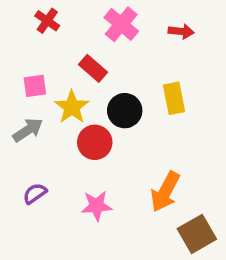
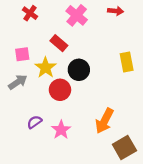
red arrow: (181, 31) -> (116, 11), moved
yellow rectangle: (174, 98) -> (127, 62), moved
purple semicircle: (35, 193) -> (34, 122), moved
pink star: (96, 206) -> (61, 130), turned -30

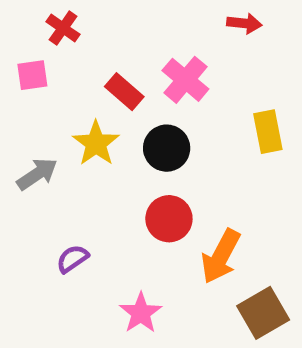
pink cross: (77, 15) -> (185, 80), moved
pink square: (22, 54) -> (32, 75), moved
red circle: (60, 90) -> (169, 219), moved
pink star: (61, 130) -> (141, 313), moved

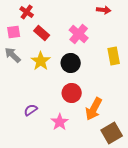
red rectangle: (124, 92) -> (42, 33), moved
gray arrow: (37, 174) -> (13, 55), moved, turned -102
pink star: (141, 313) -> (60, 122), moved

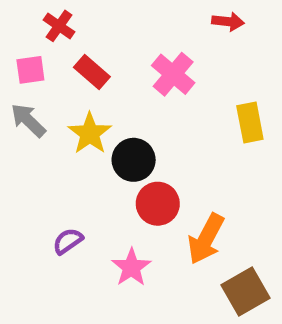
black circle: (71, 63) -> (134, 160), moved

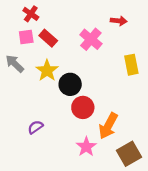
red arrow: (228, 22) -> (119, 21), moved
pink square: (30, 70) -> (26, 37), moved
pink star: (131, 267) -> (86, 147), moved

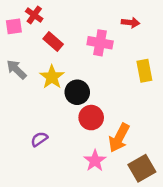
pink square: (26, 37) -> (14, 26), moved
pink cross: (91, 39) -> (100, 43), turned -30

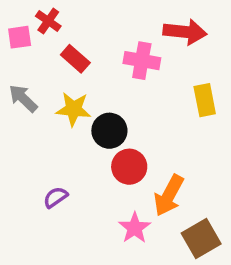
red arrow: (130, 23) -> (185, 32), size x1.6
yellow star: (52, 77) -> (73, 109), turned -30

